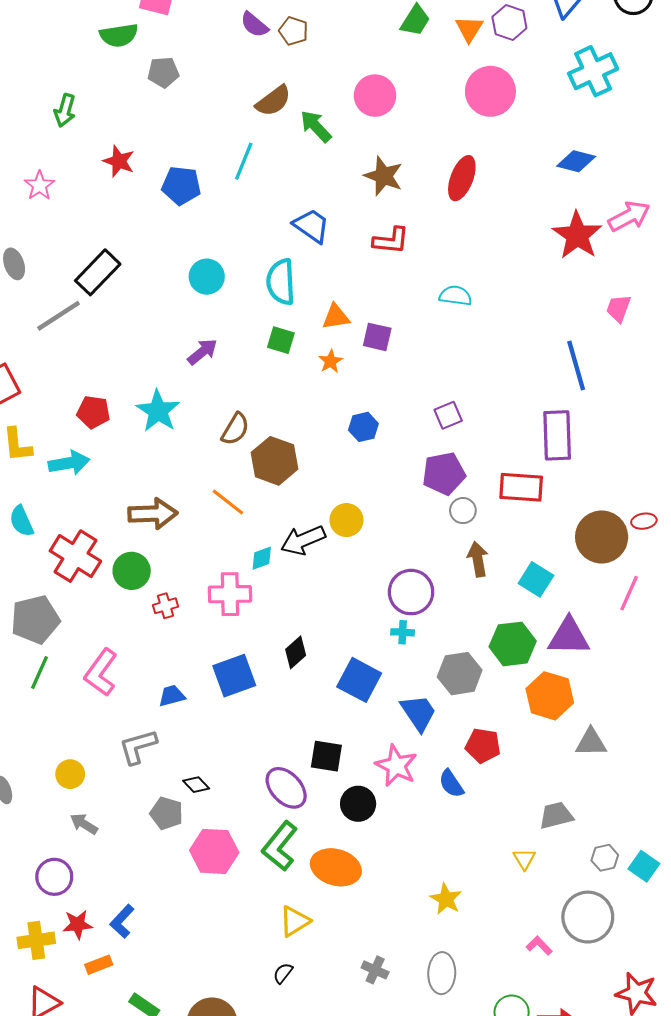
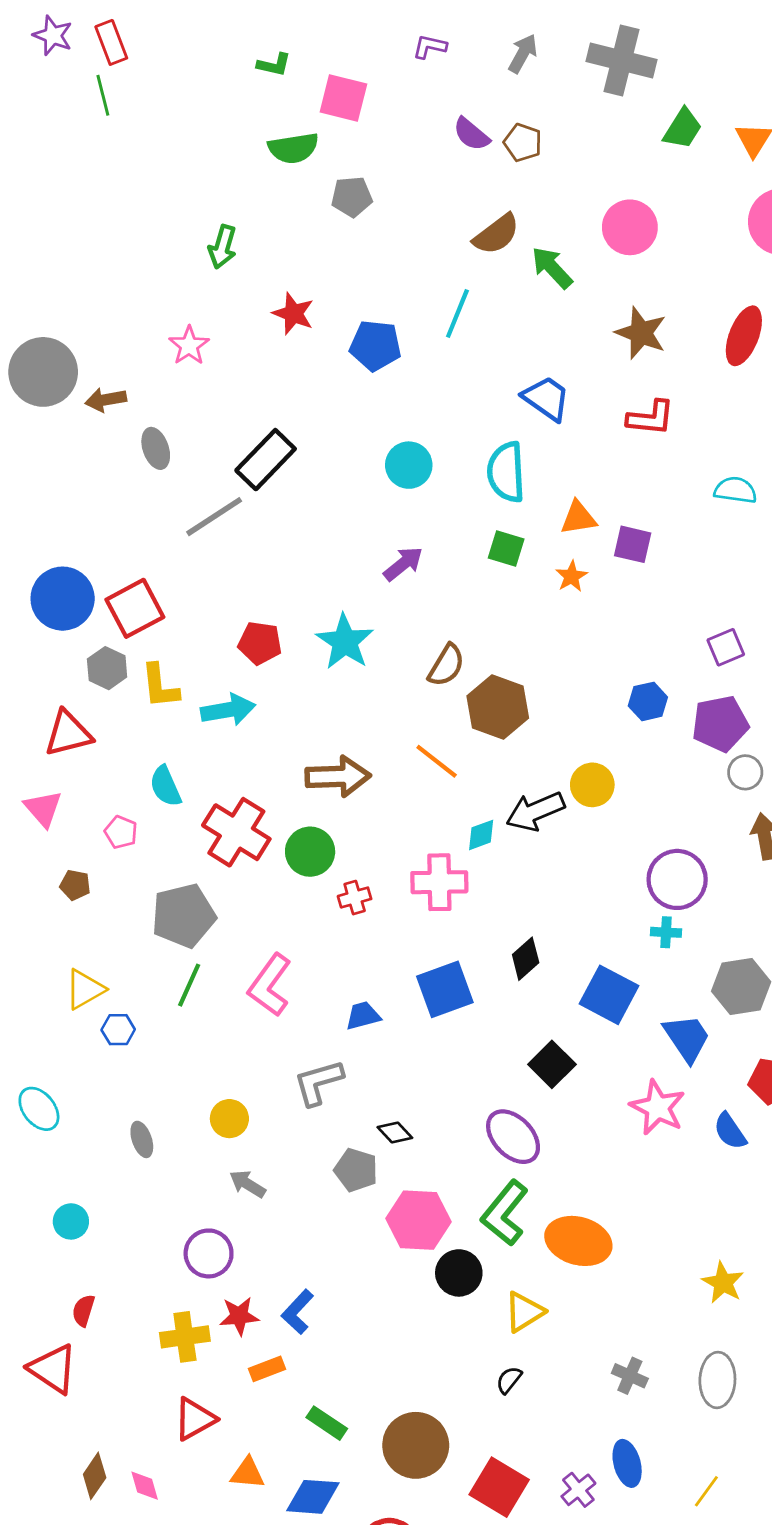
blue hexagon: (363, 427) -> (648, 701), moved
black square: (326, 756) -> (552, 1064), moved, turned 36
black circle: (358, 804) -> (459, 1273), moved

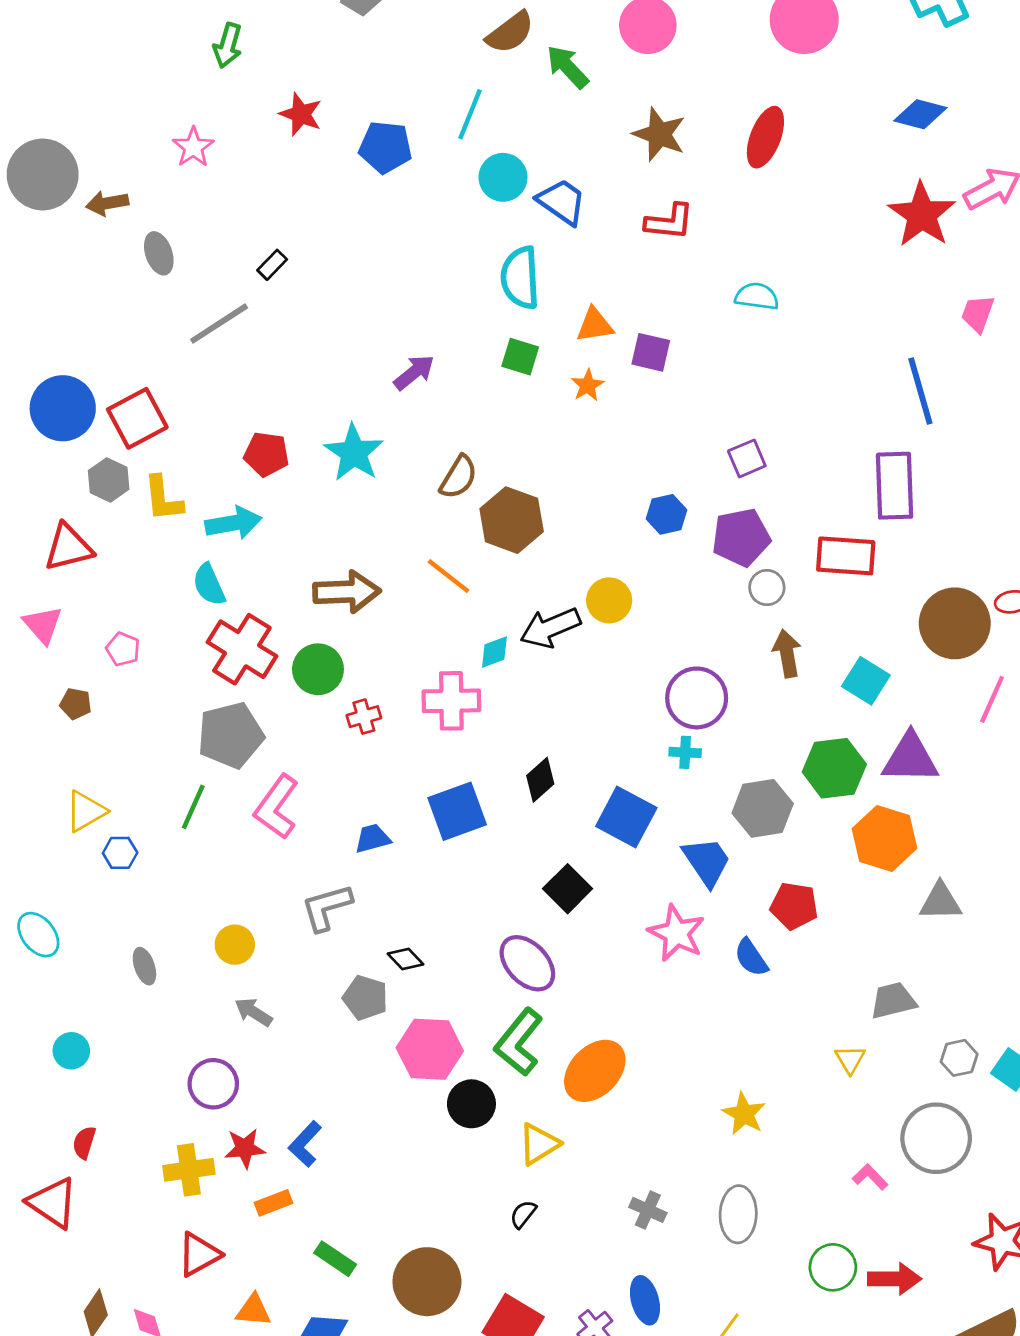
black rectangle: (266, 460) -> (272, 265), size x0.5
cyan circle: (409, 465) -> (503, 177), moved
cyan semicircle: (165, 786) -> (209, 585), moved
gray pentagon: (184, 916) -> (231, 735), moved
orange ellipse: (578, 1241) -> (595, 1071), turned -62

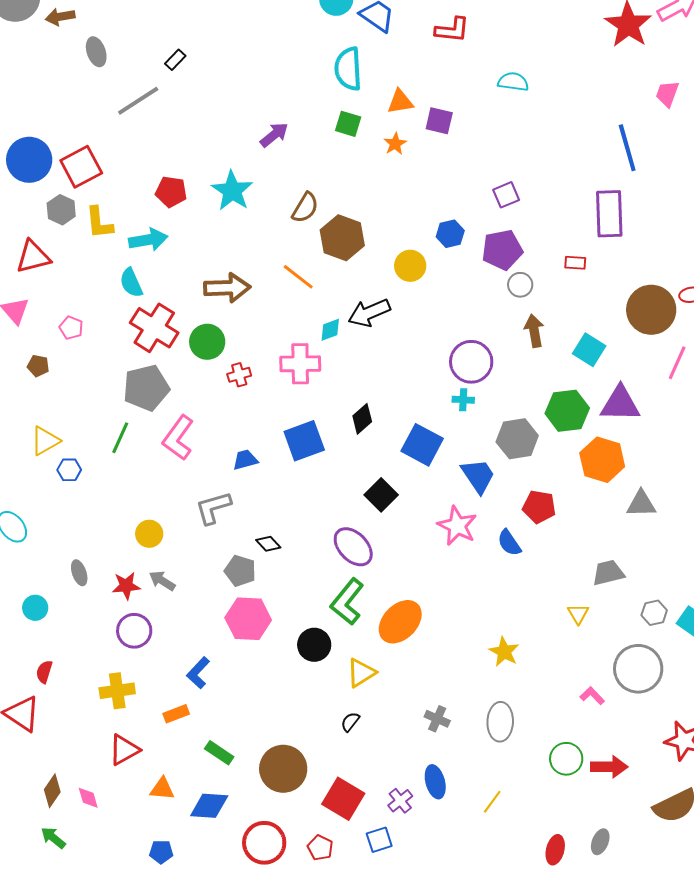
red rectangle: (846, 556) -> (575, 263), size x0.5
yellow circle: (609, 600) -> (410, 266), moved
gray ellipse: (144, 966) -> (79, 573), moved
pink hexagon: (430, 1049) -> (248, 619), moved
red star: (245, 1148) -> (126, 586), moved

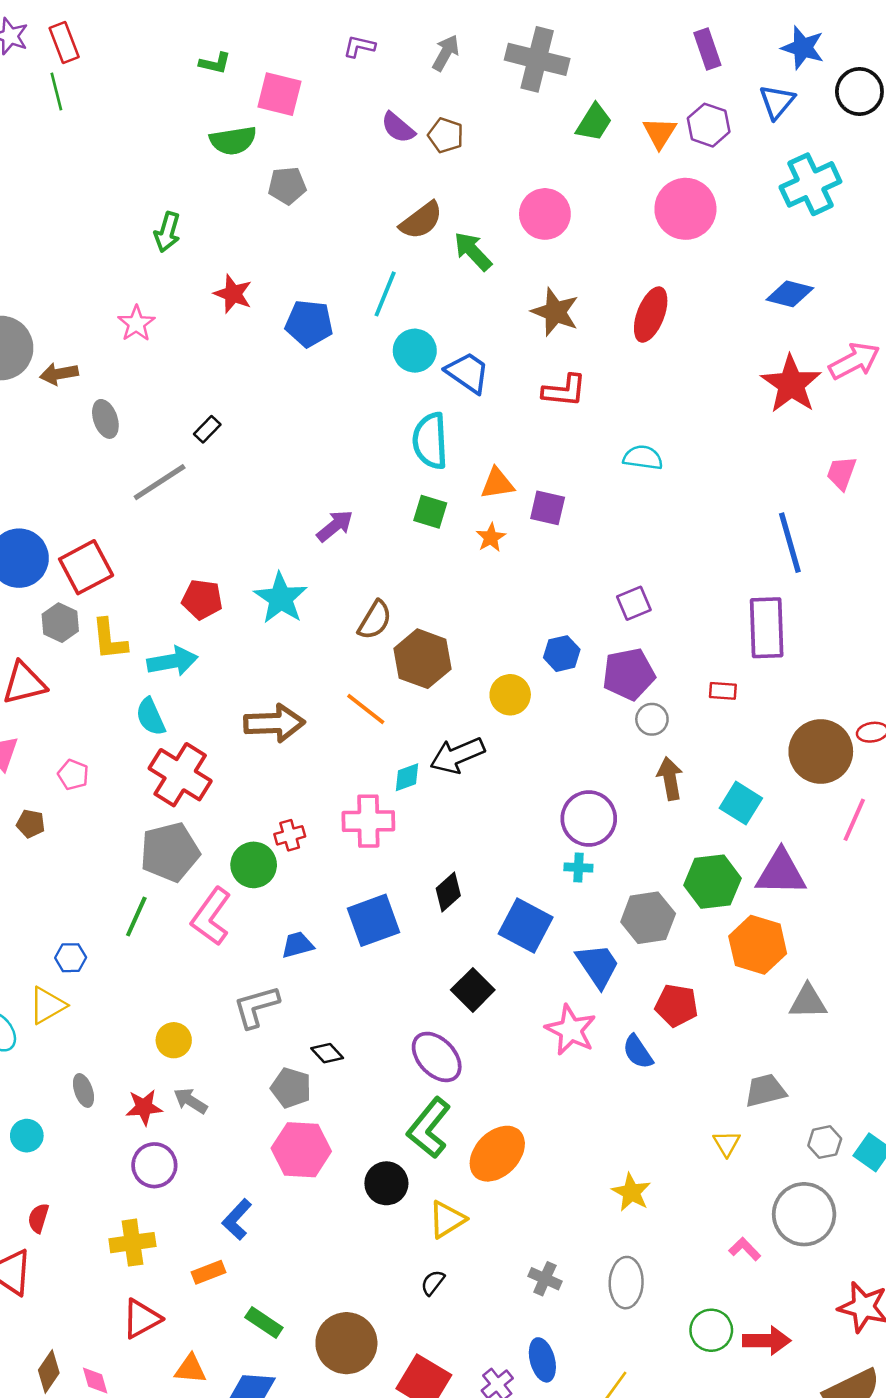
green circle: (207, 342) -> (254, 865), moved
yellow triangle: (45, 441) -> (47, 1005), moved

